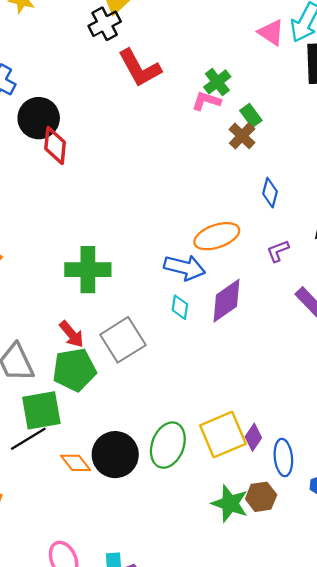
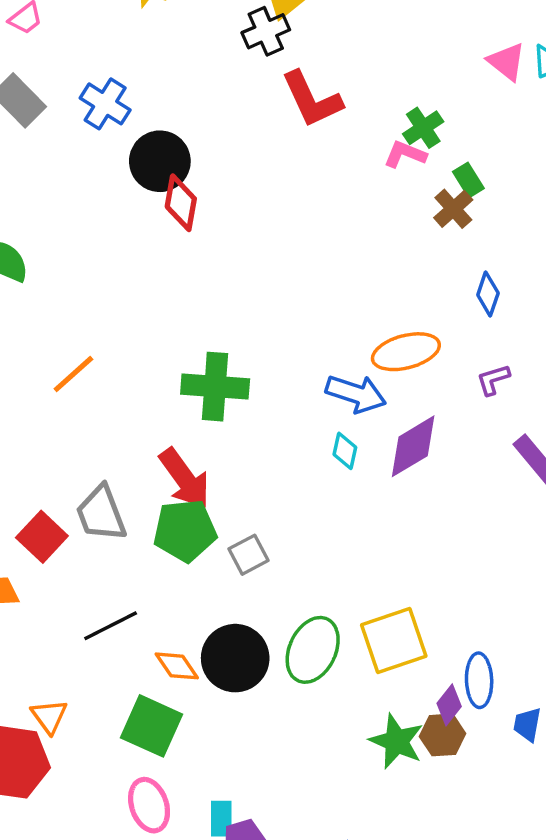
red arrow: (72, 334) -> (185, 479), size x1.5
gray square: (123, 340) -> (248, 555), moved, size x0.6
green square: (41, 410) -> (151, 726), moved, turned 30
purple diamond: (253, 437) -> (449, 705), moved

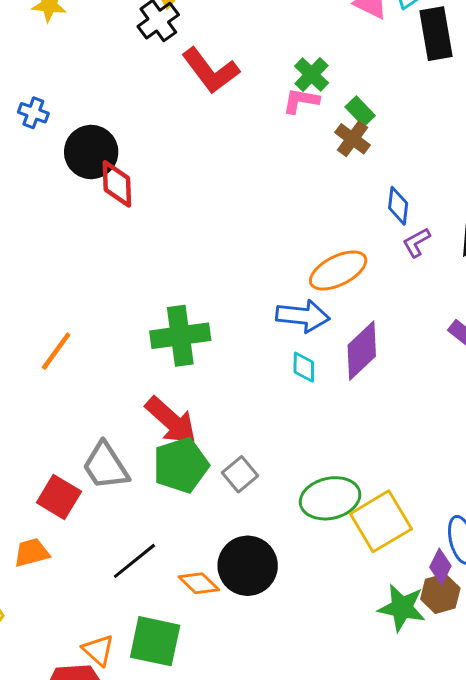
blue cross: (105, 104) -> (33, 113), size x0.7
purple L-shape: (493, 380) -> (416, 242), moved
green ellipse: (313, 650) -> (330, 498), moved, turned 64
green square: (151, 726) -> (155, 641), moved

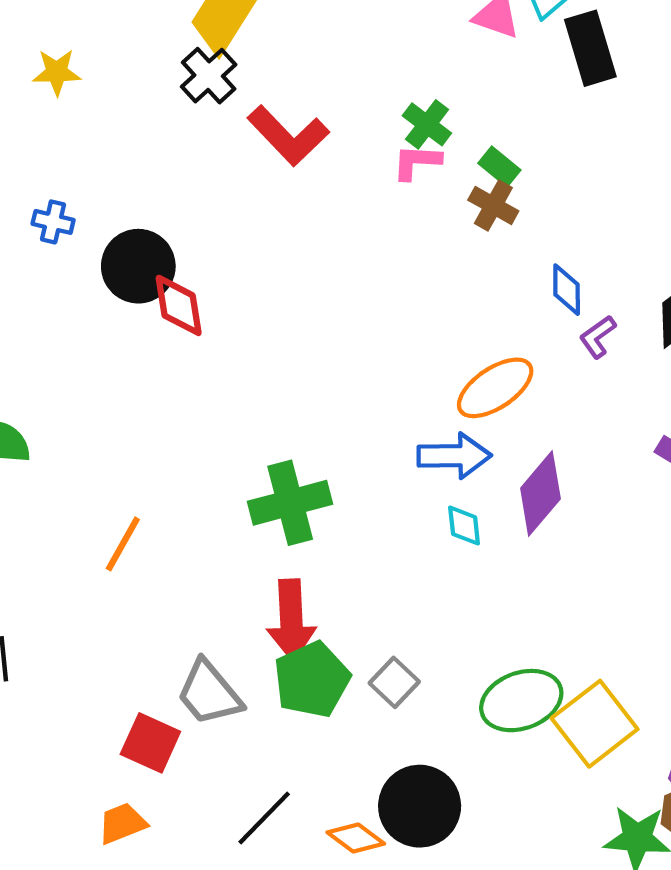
red arrow: (171, 421) -> (291, 620), turned 52

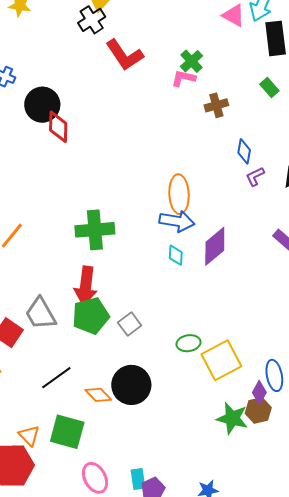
green rectangle: (499, 167) -> (269, 87), moved
brown cross: (493, 205) -> (216, 105), turned 35
orange ellipse: (495, 388) -> (179, 194), moved, turned -69
green ellipse: (521, 701) -> (188, 343), size x0.6

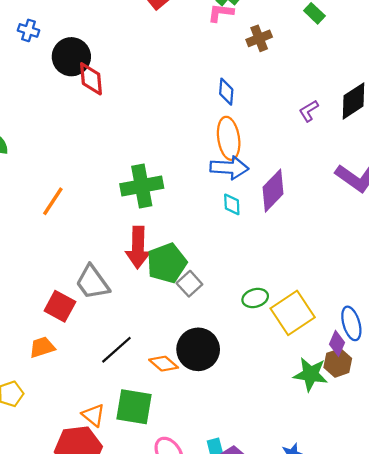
blue diamond: (244, 151) -> (226, 92), moved
green pentagon: (91, 316) -> (167, 263), moved

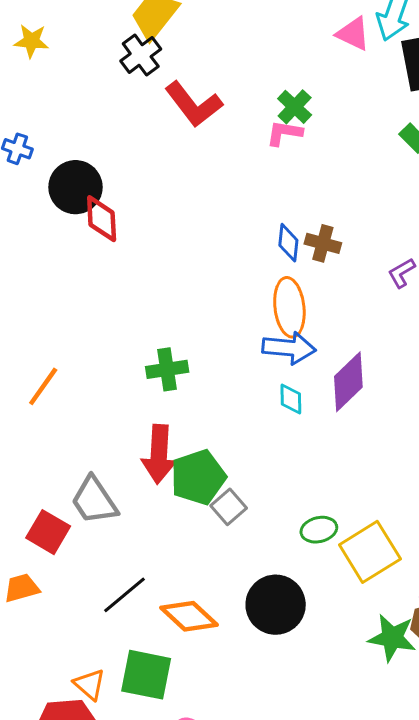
brown cross: (259, 38) -> (323, 243), moved, turned 35
green cross: (142, 186) -> (167, 369), size x0.7
black circle: (198, 349) -> (276, 605), moved
orange diamond: (164, 364) -> (189, 616), size x1.4

